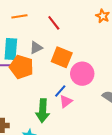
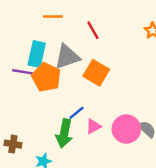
gray triangle: (36, 48) -> (67, 57), size x1.6
pink circle: (82, 74) -> (126, 129), moved
blue line: (60, 91) -> (77, 113), moved

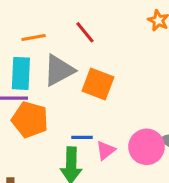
orange line: (53, 16) -> (34, 38), moved
orange pentagon: (46, 77) -> (30, 120), moved
blue line: (77, 113) -> (82, 137), turned 49

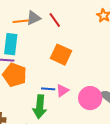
gray triangle: (59, 70) -> (33, 18), moved, size x0.7
pink triangle: (106, 150) -> (62, 91), moved

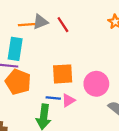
orange square: (61, 55) -> (63, 74), moved, turned -30
pink circle: (90, 98) -> (96, 84), moved

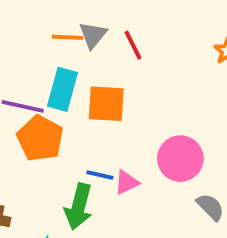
gray triangle: (40, 22) -> (93, 35), turned -35
cyan rectangle: (15, 49) -> (62, 89), moved
orange square: (63, 74) -> (106, 104), moved

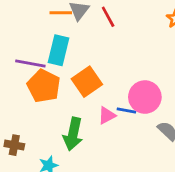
orange square: (106, 104) -> (87, 82), moved, turned -36
blue line: (100, 175) -> (126, 110), moved

